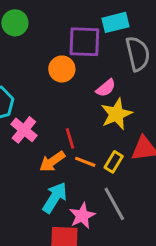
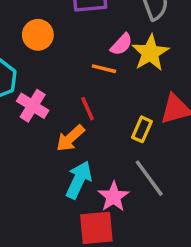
orange circle: (62, 69) -> (38, 35), moved
yellow star: (116, 114) -> (150, 53), moved
orange line: (85, 162) -> (104, 69), moved

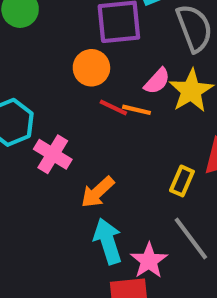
orange circle: (38, 35) -> (91, 68), moved
red line: (88, 109) -> (113, 108), moved, turned -40
cyan arrow: (79, 180) -> (108, 241), turned -42

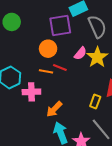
orange line: (137, 110) -> (46, 71), moved
pink cross: (53, 154) -> (31, 92), turned -30

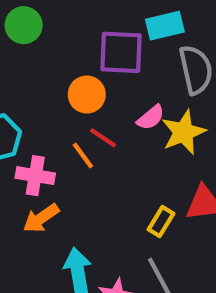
orange line: (46, 71) -> (83, 155), moved, turned 32
orange arrow: (54, 109) -> (41, 218), moved

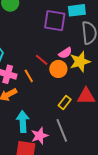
orange circle: (87, 95) -> (58, 69), moved
orange line: (83, 155) -> (29, 76), moved

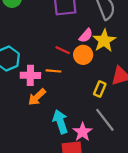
orange line: (29, 76) -> (53, 71), turned -40

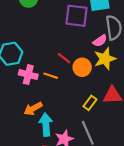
pink semicircle: (86, 36) -> (100, 41), moved
orange arrow: (37, 97) -> (33, 109), moved

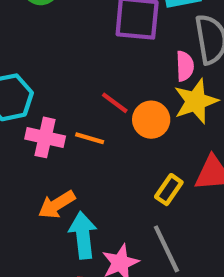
pink semicircle: (100, 41) -> (185, 66), turned -56

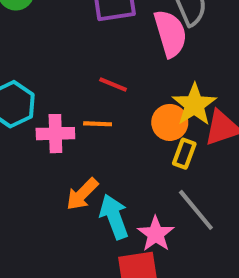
pink semicircle: (185, 66) -> (170, 33), size x1.6
yellow star: (196, 101) -> (194, 105), moved
orange circle: (151, 120) -> (170, 122), moved

